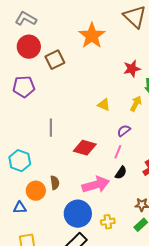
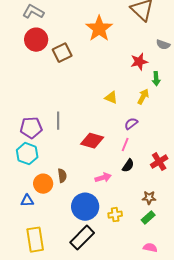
purple pentagon: (24, 87) -> (31, 128), moved
pink arrow: (96, 185) -> (103, 178), size x0.6

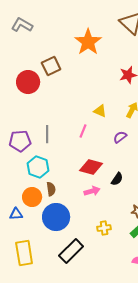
red circle: (36, 40) -> (28, 82), moved
red diamond: (92, 141) -> (91, 167), moved
pink line: (125, 145) -> (83, 131), moved
cyan hexagon: (27, 154) -> (38, 167), moved
blue circle: (85, 207) -> (56, 217), moved

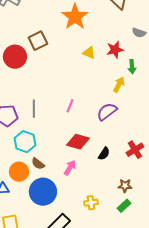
yellow triangle: (100, 111) -> (89, 53), moved
purple semicircle: (120, 137) -> (107, 112), size x1.5
brown semicircle: (51, 189) -> (38, 164), turned 136
pink arrow: (92, 191) -> (70, 168), moved, turned -42

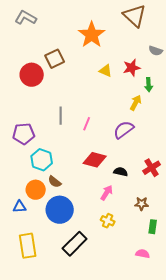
gray line: (34, 109) -> (61, 116), moved
black semicircle: (104, 154) -> (121, 172), turned -112
pink arrow: (70, 168) -> (107, 193), moved
yellow cross: (91, 203) -> (108, 221), turned 32
green rectangle: (124, 206) -> (153, 227), moved, turned -40

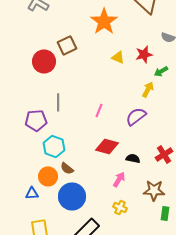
green arrow: (149, 85) -> (161, 71), turned 64
gray line: (61, 116) -> (58, 102), moved
brown star: (142, 204) -> (154, 190), size x1.5

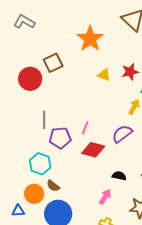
purple pentagon: (36, 120) -> (60, 138), moved
red diamond: (107, 146) -> (93, 150), moved

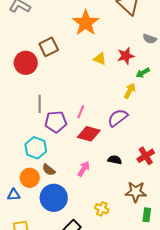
pink arrow: (105, 197) -> (84, 169), moved

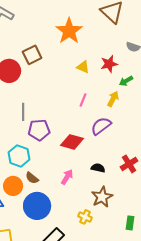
pink line: (81, 112) -> (83, 100), moved
brown star: (136, 192) -> (102, 197), moved, turned -30

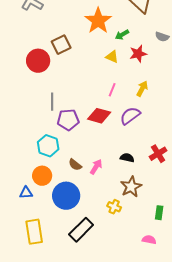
green arrow: (126, 81) -> (122, 35), moved
red diamond: (72, 142) -> (99, 116), moved
brown semicircle: (32, 178) -> (75, 165), moved

